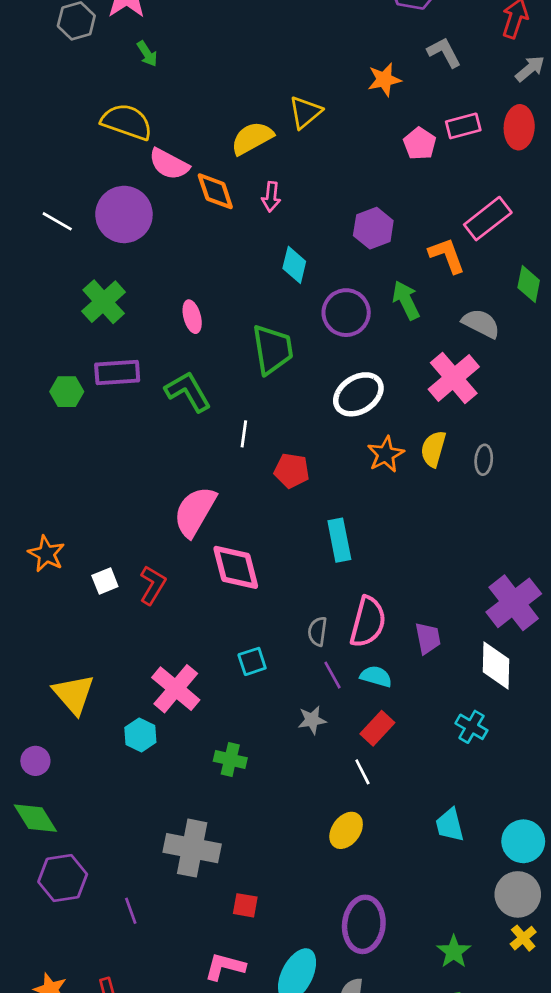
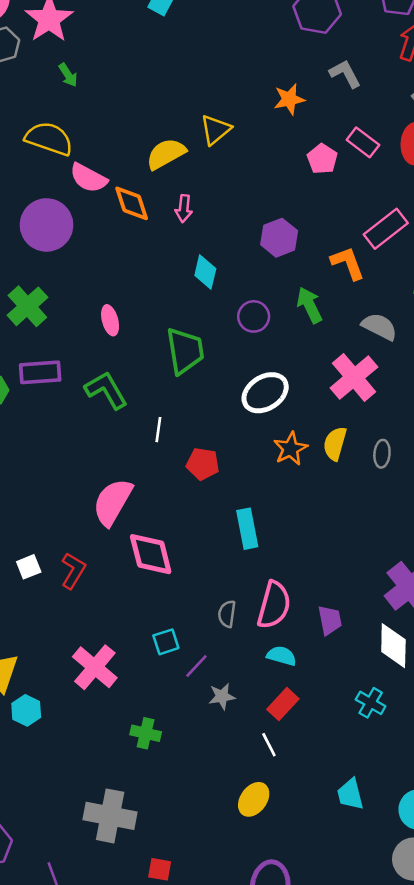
pink rectangle: (463, 126) -> (363, 142), turned 52
purple circle: (346, 313) -> (254, 316), size x0.7
purple line: (332, 675) -> (196, 666), moved, turned 72
cyan hexagon: (140, 735) -> (26, 710), moved

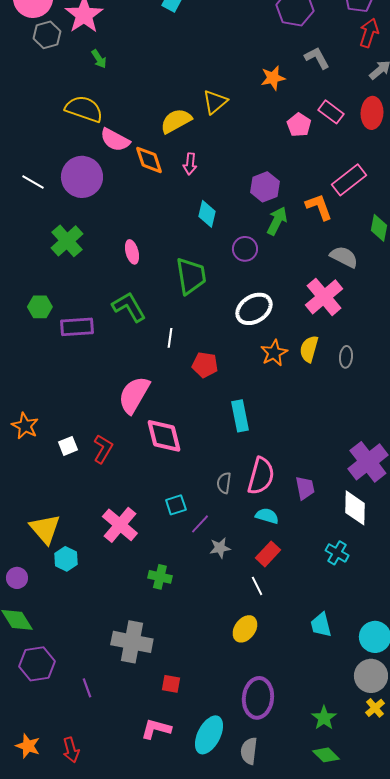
green arrow: (310, 305) -> (277, 221), moved, turned 52
purple rectangle: (40, 372) -> (77, 327), moved

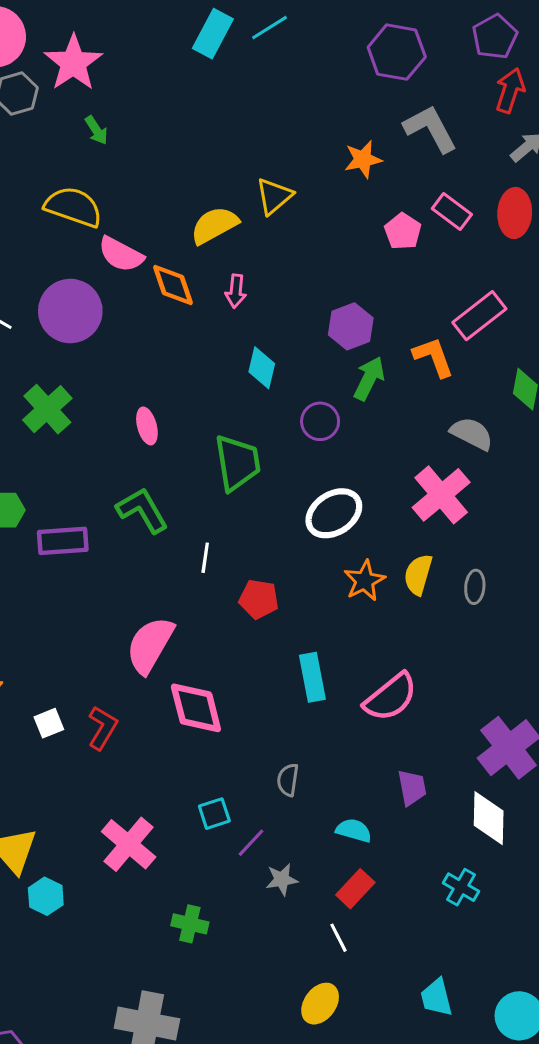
gray L-shape: (317, 58) -> (430, 129), size x1.4
pink semicircle: (261, 476) -> (391, 697), moved, turned 36

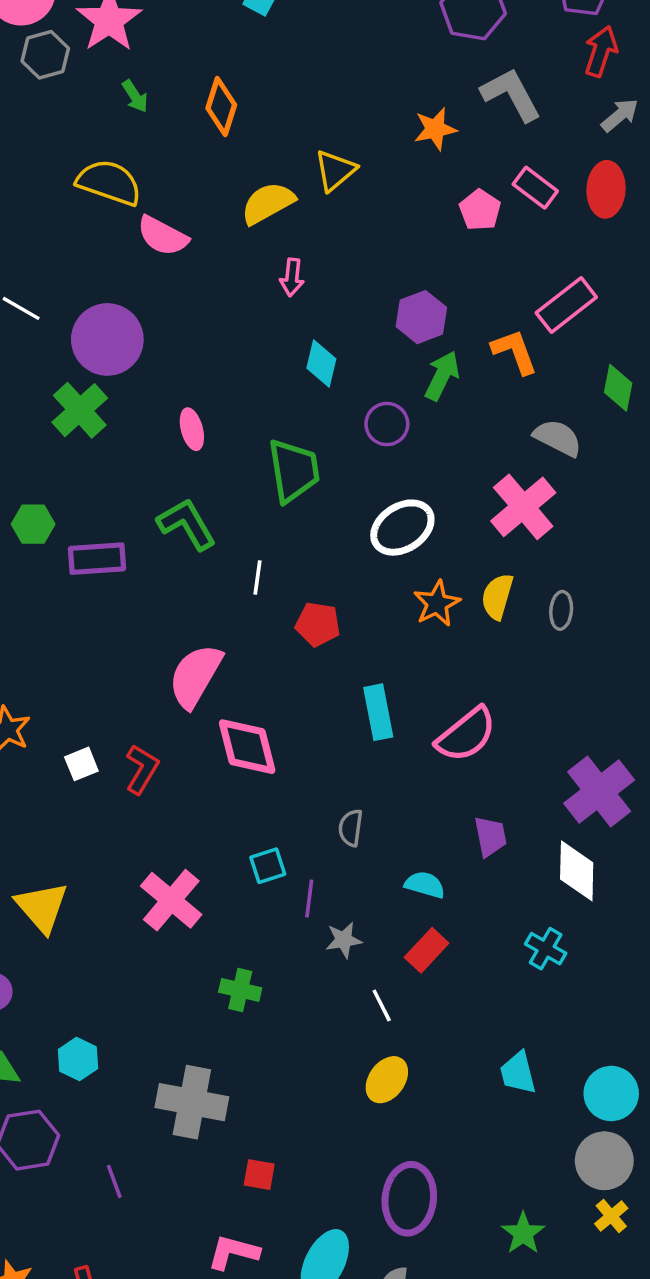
orange diamond: (173, 285) -> (221, 107), moved, turned 36
purple circle: (70, 311) -> (107, 339), moved
purple line: (251, 843) -> (309, 899), turned -36
cyan hexagon: (46, 896) -> (78, 1059), moved
white line: (338, 938) -> (382, 1005), moved

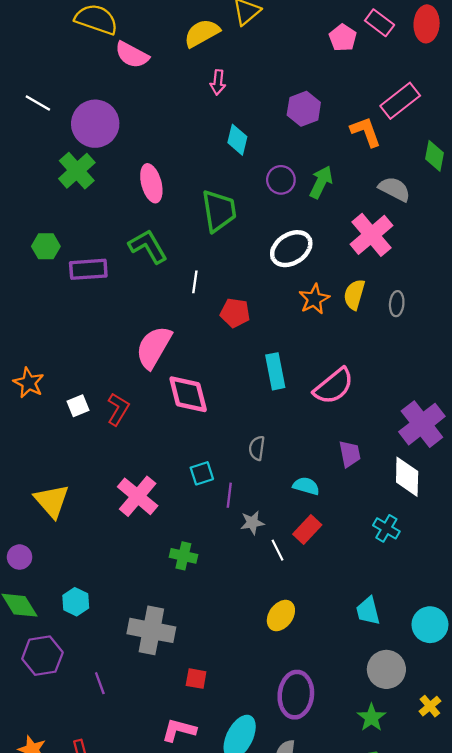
green arrow: (442, 376) -> (321, 182), moved
pink ellipse: (192, 429) -> (151, 183), size x1.4
white line: (382, 1005) -> (277, 550), moved
gray circle: (604, 1161) -> (386, 669), moved

